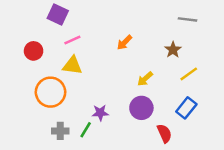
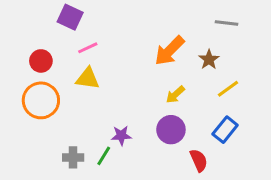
orange arrow: (124, 42) -> (170, 51), moved, size x1.6
orange circle: (51, 92) -> (41, 100), moved

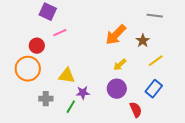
red circle: (41, 61) -> (37, 46), moved
yellow triangle: (88, 79) -> (67, 76), moved
gray cross: (73, 157) -> (46, 99), moved

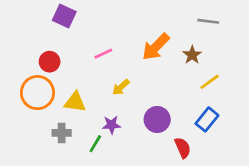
pink line: (60, 33) -> (103, 54), moved
yellow arrow: (120, 65) -> (121, 87), moved
yellow triangle: (67, 76) -> (75, 102), moved

